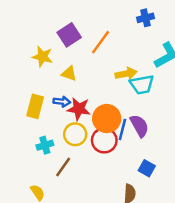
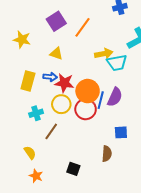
yellow star: (42, 57) -> (22, 39), moved
purple semicircle: (139, 126) -> (115, 97), turned 54
blue square: (147, 168) -> (121, 132), turned -32

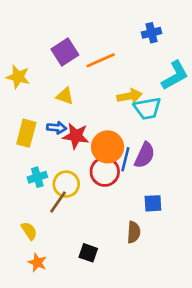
orange line: (83, 27) -> (101, 60), turned 30
yellow circle: (61, 104) -> (66, 184), moved

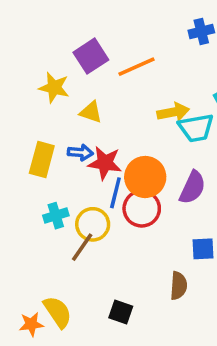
yellow star: (18, 77) -> (54, 88), moved
blue line: (125, 159) -> (115, 193), moved
yellow semicircle: (29, 231) -> (58, 312), moved, size x1.4
orange star: (37, 262) -> (31, 324), moved, turned -30

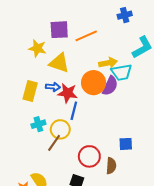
purple square: (91, 56) -> (59, 30), turned 30
yellow triangle: (91, 112) -> (59, 63), size x1.5
orange circle: (145, 177) -> (93, 83), moved
purple semicircle: (193, 188) -> (110, 86), moved
red circle: (142, 209) -> (89, 156), moved

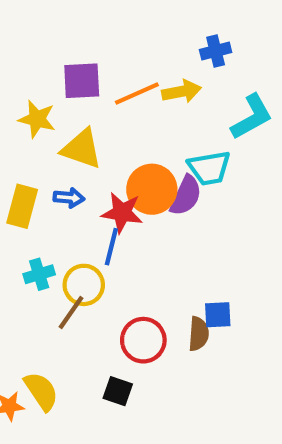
yellow arrow: (108, 63) -> (182, 91), moved
red star: (68, 93) -> (122, 213), moved
brown semicircle: (111, 166) -> (199, 334), moved

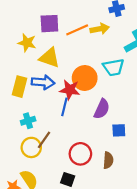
purple semicircle: (186, 196) -> (102, 109), moved
blue arrow: (69, 198) -> (43, 82), size x1.5
yellow circle: (84, 285) -> (31, 147), moved
blue square: (218, 315) -> (119, 130), moved
brown semicircle: (199, 334) -> (108, 160), moved

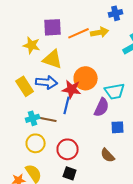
cyan trapezoid: (114, 67) -> (115, 91), moved
yellow rectangle: (19, 87) -> (25, 86), turned -48
brown line: (44, 140) -> (48, 119), moved, turned 66
red circle: (80, 154) -> (68, 149), moved
brown semicircle: (108, 160) -> (108, 155), turned 133

